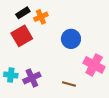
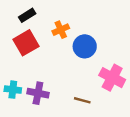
orange cross: (41, 17) -> (61, 30), moved
purple cross: (32, 78) -> (38, 93), turned 36

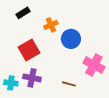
red square: (26, 43) -> (29, 50), moved
cyan cross: (13, 90) -> (11, 83), moved

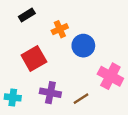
purple cross: (32, 78) -> (50, 93), moved
brown line: (69, 84) -> (81, 99), turned -48

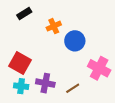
red square: (34, 59) -> (20, 63), moved, turned -30
cyan cross: (13, 97) -> (21, 86), moved

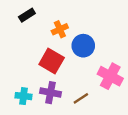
red square: (20, 63) -> (52, 61), moved

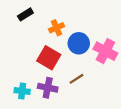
pink cross: (110, 76) -> (105, 51), moved
brown line: (81, 98) -> (77, 79), moved

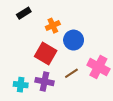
pink cross: (105, 51) -> (98, 67), moved

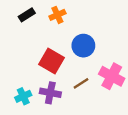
orange cross: (53, 26) -> (57, 15), moved
cyan cross: (21, 85) -> (23, 96), turned -32

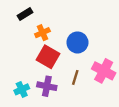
orange cross: (57, 15) -> (42, 33), moved
brown line: (81, 83) -> (75, 77), turned -40

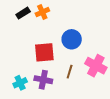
orange cross: (42, 33) -> (42, 12), moved
red square: (48, 57) -> (44, 52), turned -35

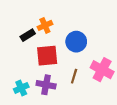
orange cross: (42, 12) -> (45, 25), moved
black rectangle: (23, 13) -> (28, 35), moved

